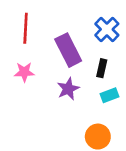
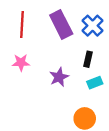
purple rectangle: (68, 50) -> (61, 24), moved

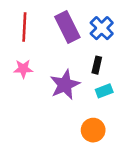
purple star: (59, 77) -> (65, 85), size x1.4

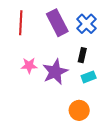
pink star: (23, 69) -> (29, 66), moved

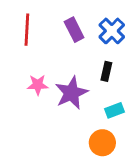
purple rectangle: (57, 23) -> (74, 30), size x0.7
cyan rectangle: (89, 77) -> (114, 110), moved

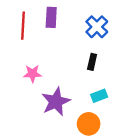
purple rectangle: (74, 30) -> (51, 17), moved, turned 30
purple star: (71, 93) -> (56, 102), moved

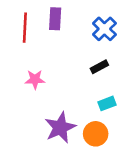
black rectangle: (92, 62) -> (99, 67), turned 49
purple star: (56, 102) -> (60, 128), moved

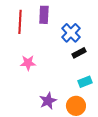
blue cross: (104, 29) -> (71, 33), moved
purple star: (60, 128) -> (48, 101), size x0.7

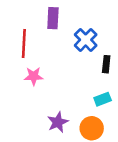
red line: (20, 22) -> (24, 44), moved
black rectangle: (79, 53) -> (106, 64), moved, turned -56

